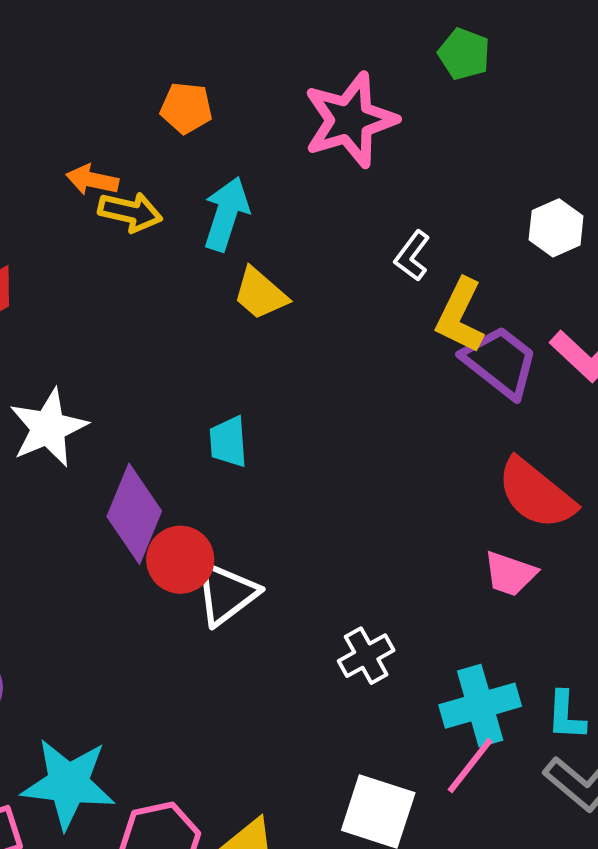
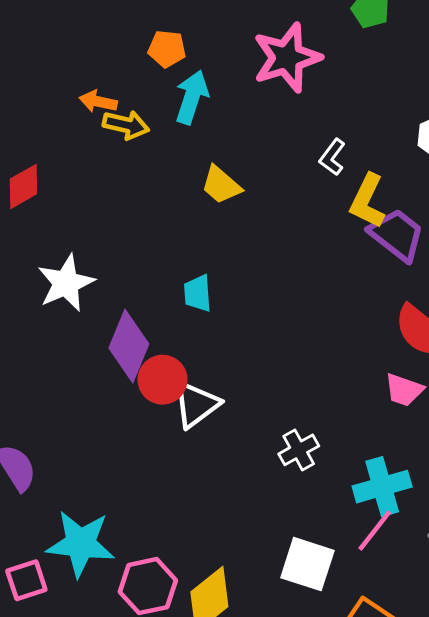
cyan arrow: (226, 214) -> (192, 97), moved

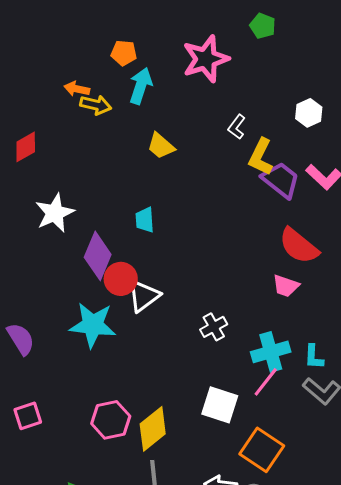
cyan star: (81, 544) -> (93, 325), moved

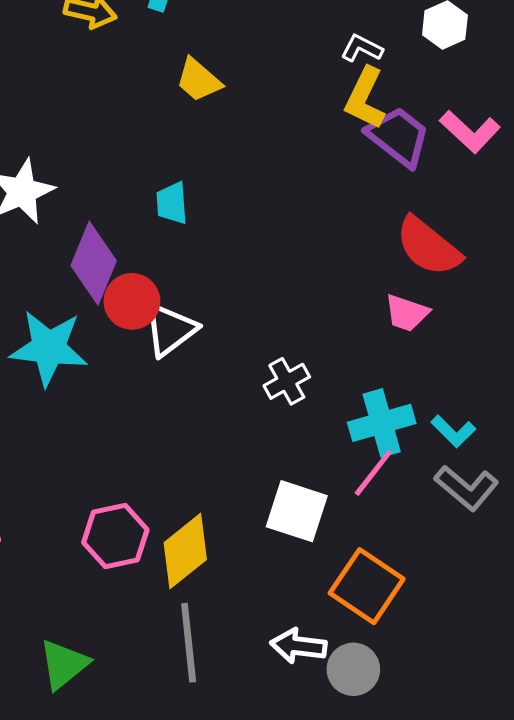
white L-shape: (237, 127) -> (362, 48), moved, turned 80
cyan star: (93, 325) -> (49, 348), moved
cyan L-shape: (314, 357) -> (453, 431), turned -48

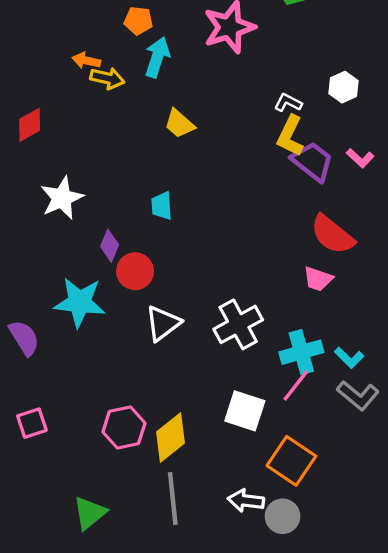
pink L-shape: (470, 132) -> (360, 158), size x0.7
purple diamond: (94, 263) -> (110, 246), size x0.6
white triangle: (170, 330) -> (163, 323), moved
white cross: (287, 381) -> (238, 324), size x1.6

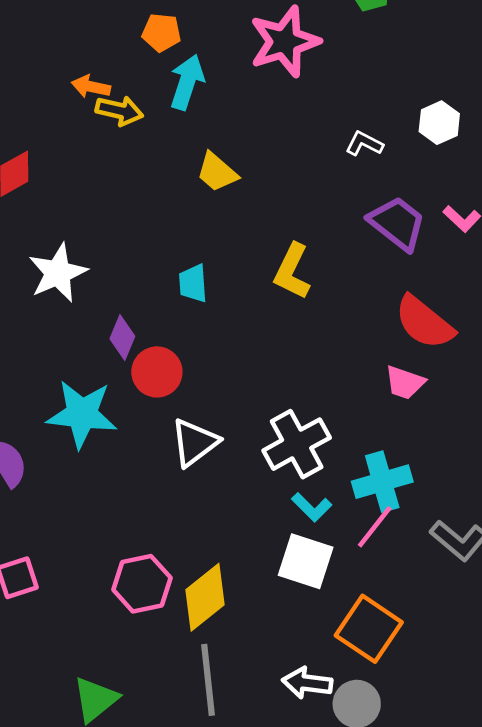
yellow L-shape: (290, 136) -> (292, 271), moved
cyan L-shape: (349, 358) -> (312, 507), moved

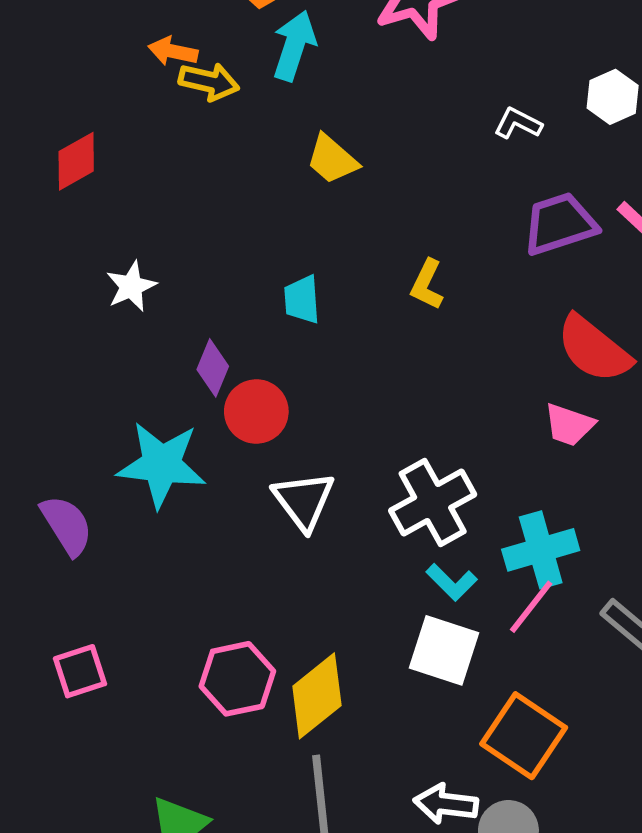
purple trapezoid: (397, 223) -> (560, 224), turned -56
yellow L-shape: (292, 271) -> (427, 284), size x0.7
white star: (58, 273) -> (131, 286), size x0.7
white triangle: (194, 443) -> (304, 501), turned -30

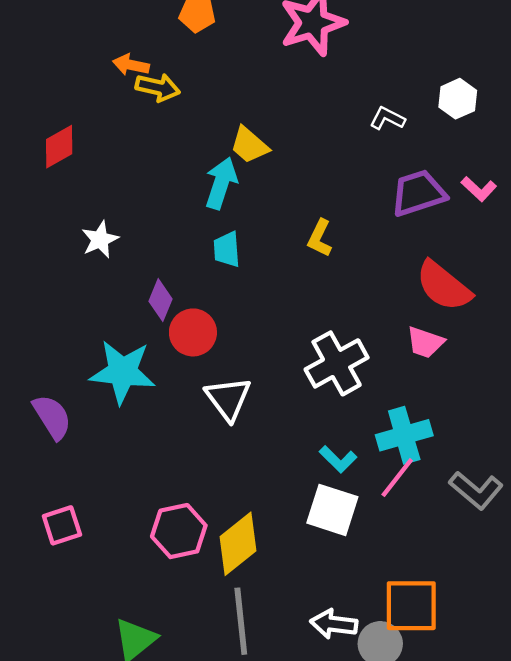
cyan arrow: (294, 46) -> (221, 183), moved
white cross: (433, 502) -> (337, 363), moved
orange square: (524, 736) -> (411, 606), moved, turned -34

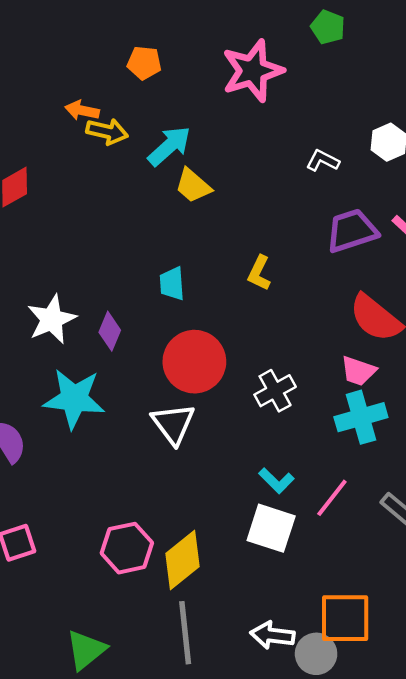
cyan arrow: (221, 183) -> (169, 146), moved, turned 30
white star: (100, 240) -> (52, 319), moved, size x1.4
red circle: (193, 332) -> (194, 362), moved, size x1.4
white cross: (337, 363) -> (275, 391), size x0.7
cyan cross: (404, 435) -> (361, 417), moved

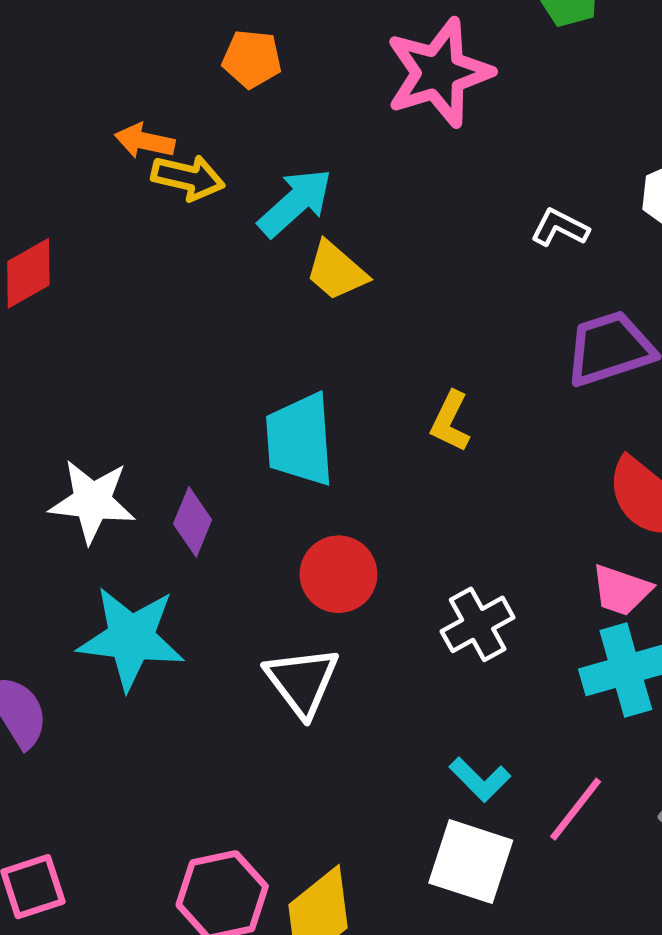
cyan trapezoid: (172, 284) -> (300, 440), size x1.6
white star: (52, 319) -> (92, 501), turned 30
red circle: (194, 362) -> (339, 574), size x0.7

